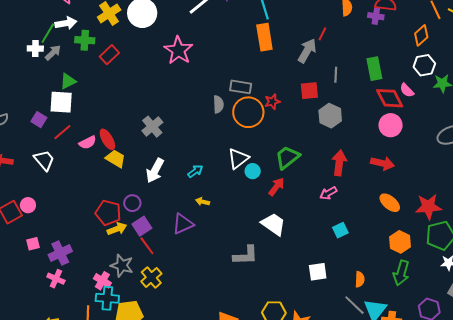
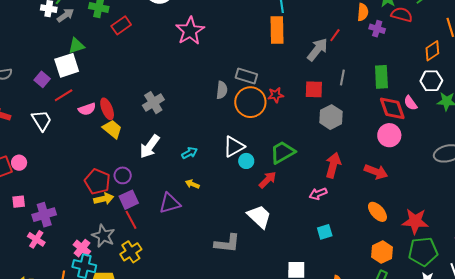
purple cross: (376, 16) -> (377, 29), moved
white square: (61, 102) -> (67, 65), turned -30

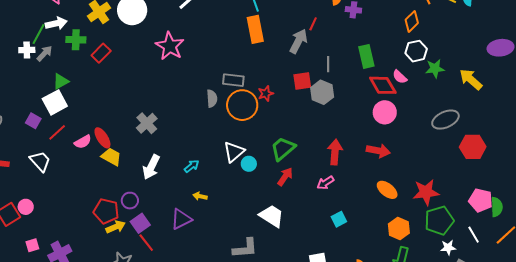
gray hexagon: (331, 117) -> (322, 92), moved
red arrow: (268, 180) -> (285, 177), moved

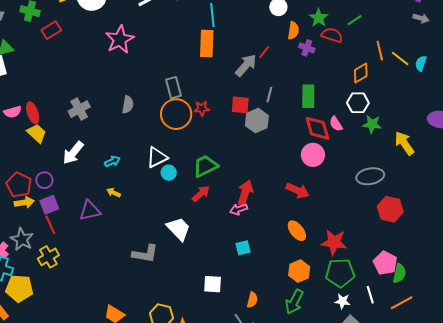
gray rectangle: (233, 80) -> (174, 88), turned 55
gray semicircle: (212, 98) -> (128, 105), moved
red arrow: (335, 152) -> (245, 193), moved

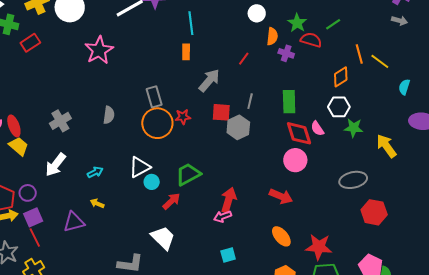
orange rectangle: (207, 44) -> (186, 52), size x0.6
cyan semicircle: (421, 63) -> (404, 87), moved
gray arrow: (246, 65) -> (209, 80), moved
red arrow: (201, 194) -> (171, 201), moved

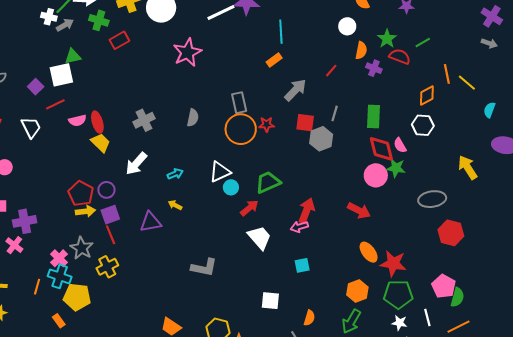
orange rectangle: (186, 52) -> (274, 60), turned 49
green star: (354, 128) -> (396, 168), moved
orange ellipse: (281, 236) -> (369, 252), moved
white trapezoid: (163, 238) -> (260, 238), moved

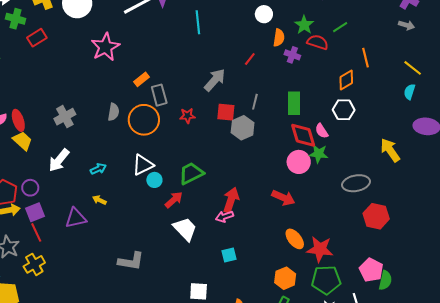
orange rectangle: (274, 60) -> (142, 79), moved
yellow line: (467, 83) -> (413, 68), moved
orange circle: (241, 129) -> (144, 120), moved

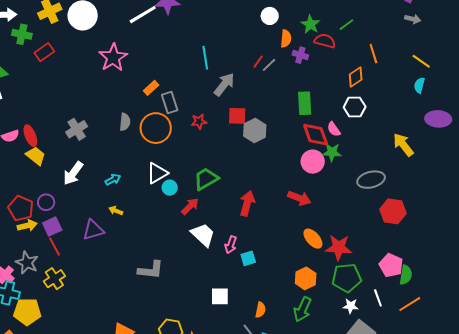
cyan line: (198, 22) -> (205, 58), moved
gray line: (255, 102) -> (269, 65), moved, turned 35
pink arrow: (224, 216) -> (231, 245), moved, turned -48

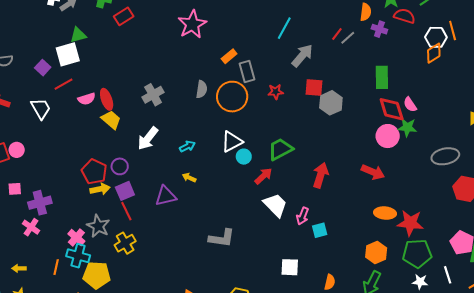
cyan line: (205, 58) -> (284, 28), turned 35
white hexagon: (355, 107) -> (436, 37), moved
orange ellipse: (313, 239) -> (385, 213), turned -45

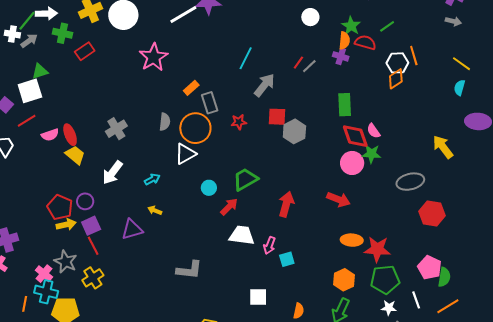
orange semicircle: (366, 12) -> (344, 41), moved
white triangle: (232, 142) -> (185, 154), moved
white trapezoid: (275, 205) -> (242, 235), turned -36

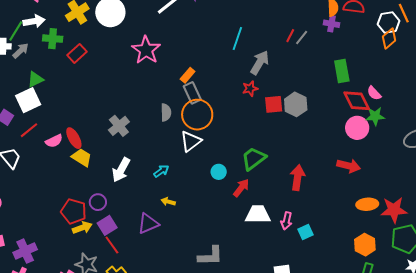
gray rectangle: (210, 103) -> (192, 93), moved
red square: (277, 117) -> (274, 104), moved
red star: (239, 122) -> (250, 89), moved

